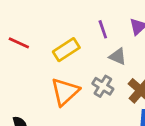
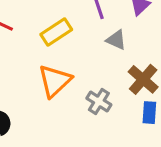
gray cross: (103, 86) -> (99, 101), moved

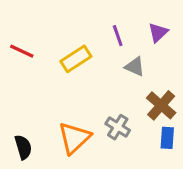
orange triangle: (55, 81) -> (74, 138), moved

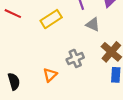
gray cross: (118, 127) -> (75, 58), moved, turned 35
orange triangle: (74, 138) -> (50, 75), size x0.6

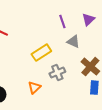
yellow rectangle: (51, 19) -> (41, 53), moved

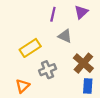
purple line: (62, 22) -> (53, 14), turned 32

